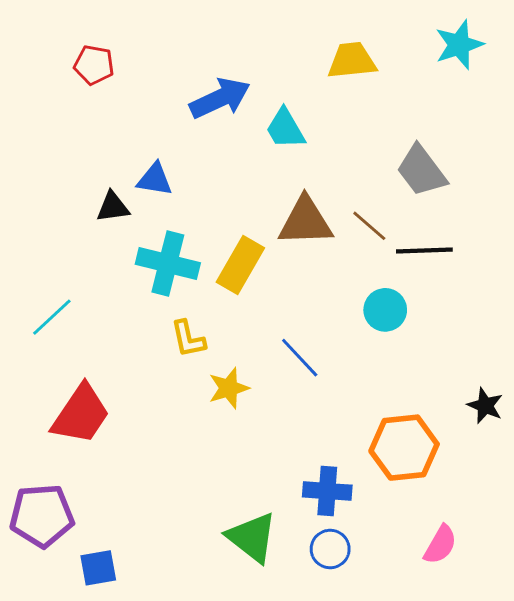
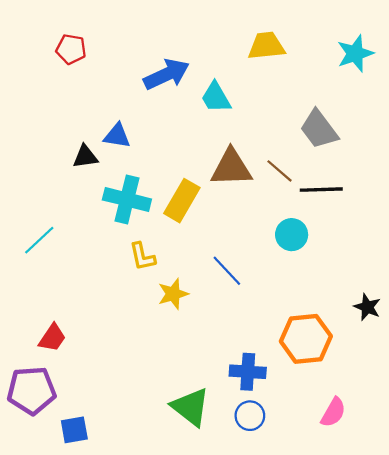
cyan star: (459, 45) -> (355, 54), moved
red trapezoid: (81, 414) -> (52, 338), moved, size x0.6

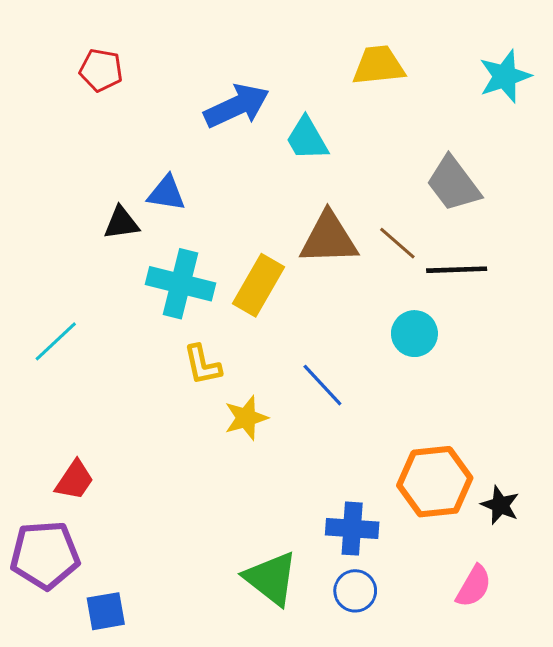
black star: (367, 307) -> (500, 505), moved

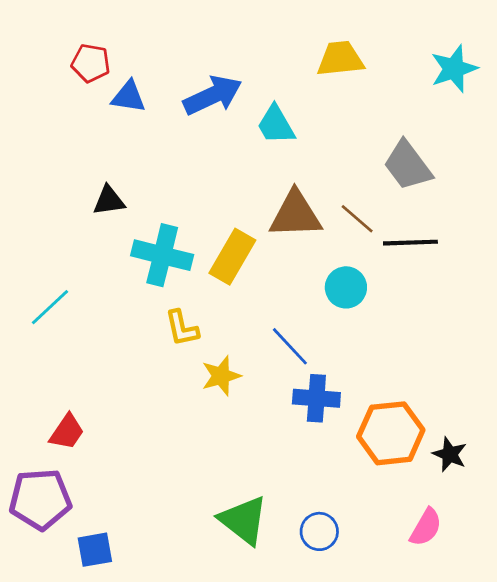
blue triangle: (167, 193) -> (129, 97), moved
cyan circle: (414, 334) -> (346, 287), moved
blue cross: (352, 529) -> (316, 398), moved

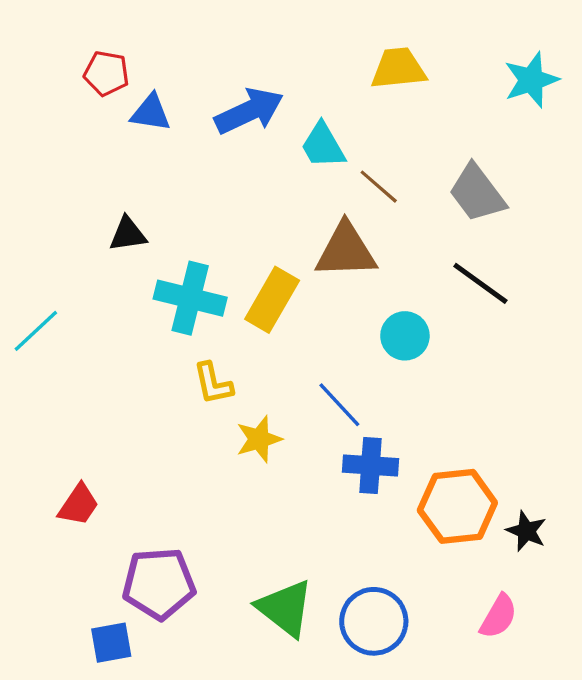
brown line: (357, 219) -> (379, 187), moved
black line: (410, 243) -> (480, 283), turned 38
cyan line: (50, 307) -> (36, 331), moved
purple pentagon: (40, 499) -> (159, 584), moved
blue circle: (319, 531) -> (374, 621), size x1.5

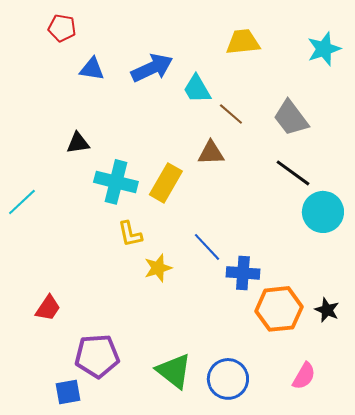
red pentagon: (106, 73) -> (62, 28), moved
brown triangle: (346, 251) -> (211, 153), size x0.7
cyan circle: (405, 336) -> (323, 212), moved, size x1.4
blue cross: (371, 465) -> (243, 273), moved
black star: (526, 531) -> (327, 310), moved

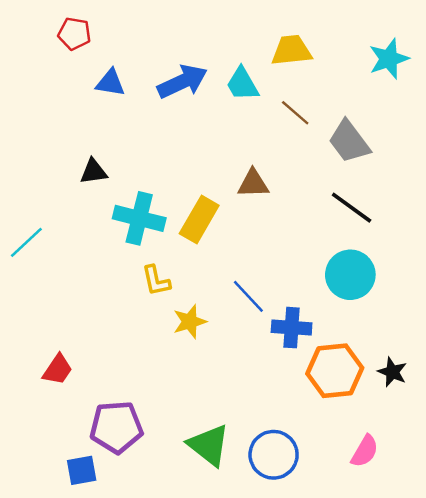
cyan trapezoid: (197, 89) -> (242, 84), moved
brown line: (231, 114) -> (295, 113), moved
cyan circle: (323, 212) -> (350, 275), moved

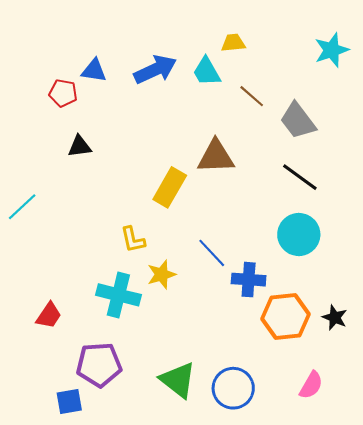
red pentagon: (74, 34) -> (63, 93), moved
yellow trapezoid: (292, 50) -> (233, 43), moved, size x0.7
brown triangle: (253, 184) -> (216, 157), size x1.4
cyan cross: (139, 218) -> (118, 295), moved

